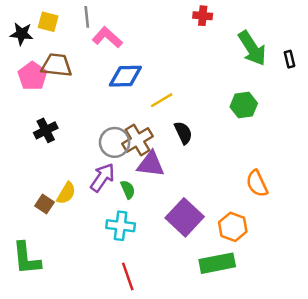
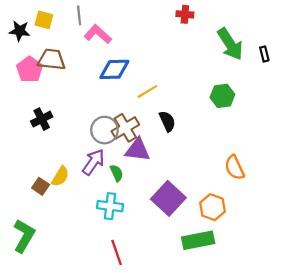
green L-shape: (26, 258) -> (24, 236), turned -144

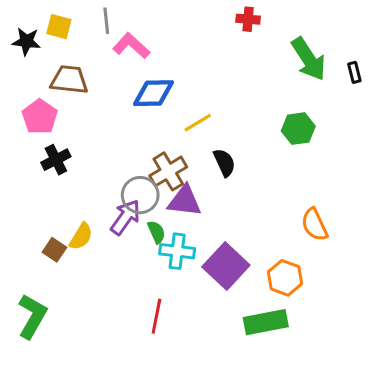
pink pentagon: (30, 69) -> (40, 117), moved
gray circle: (104, 130) -> (140, 195), moved
cyan cross: (110, 206) -> (177, 251), moved
red line: (117, 252) -> (156, 316), moved, turned 30

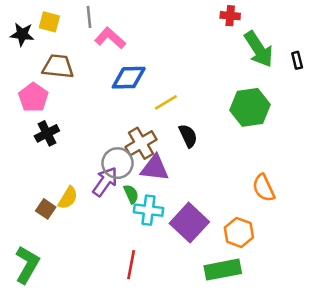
red cross: (248, 19) -> (230, 16), moved
green hexagon: (298, 129) -> (250, 107), size x1.4

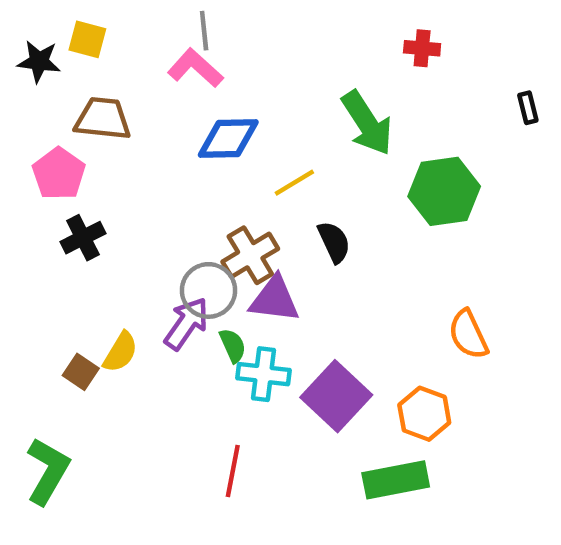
red cross: (230, 16) -> (422, 48), moved
gray line: (89, 17) -> (204, 31), moved
green arrow: (259, 49) -> (367, 123), moved

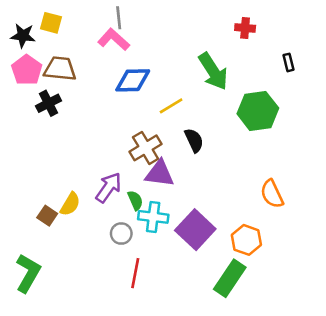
black rectangle: (528, 108) -> (289, 62), moved
pink pentagon: (59, 174) -> (27, 70), moved
black cross: (83, 238) -> (48, 103), moved
gray circle: (208, 290) -> (121, 234), moved, size x0.7
green rectangle: (396, 480) -> (230, 278), turned -45

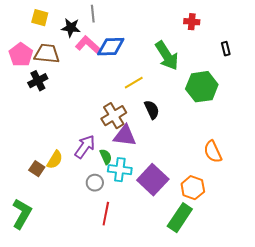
black star: (23, 36) -> (71, 28), moved
pink L-shape: (114, 39) -> (88, 45), moved
blue diamond: (133, 80) -> (111, 47), moved

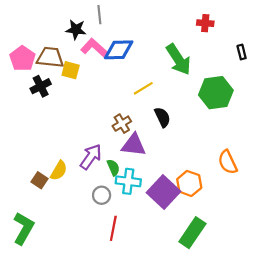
yellow square: (40, 18) -> (71, 70), moved
brown cross: (114, 116) -> (122, 124), size x0.7
orange hexagon: (193, 188) -> (189, 183), moved

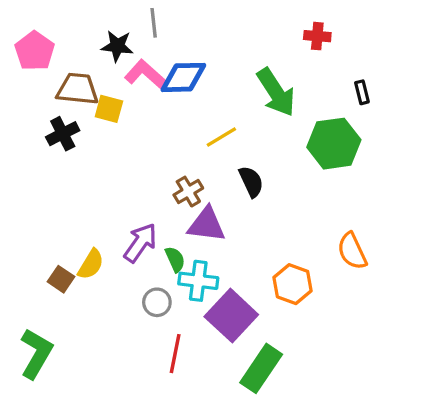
black rectangle: (242, 52) -> (362, 92), moved
pink pentagon: (22, 58) -> (35, 51), moved
purple square: (164, 192) -> (231, 316), moved
green rectangle: (192, 233) -> (261, 368), moved

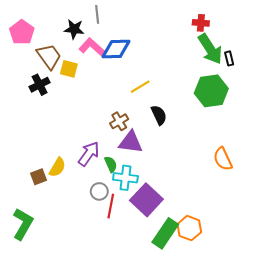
brown trapezoid: (78, 89) -> (49, 56), turned 48
green arrow: (276, 92) -> (210, 49), moved
brown square: (61, 279) -> (39, 177), turned 35
orange hexagon: (293, 284) -> (189, 228), moved
red line: (175, 354) -> (111, 206), moved

